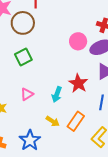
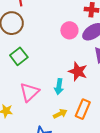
pink triangle: (27, 94) -> (29, 92), size x1.5
yellow arrow: (53, 121) -> (60, 114), turned -48

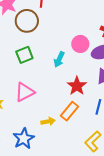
cyan arrow: (59, 87) -> (59, 59), moved
orange rectangle: (83, 109) -> (70, 111), moved

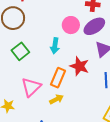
orange rectangle: (70, 111) -> (58, 78), moved
yellow arrow: (48, 121) -> (56, 99), moved

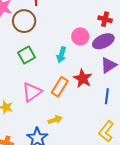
yellow arrow: (56, 99) -> (55, 120), moved

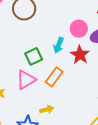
green square: (26, 55) -> (34, 56), moved
red star: (83, 78) -> (80, 55), moved

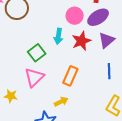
red star: (80, 55) -> (81, 41), turned 30
orange rectangle: (54, 77) -> (70, 76), moved

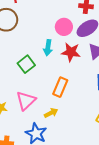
red star: (81, 41) -> (71, 52), turned 30
pink triangle: (34, 77) -> (26, 101), moved

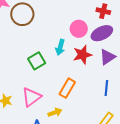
red star: (71, 52) -> (82, 55), turned -30

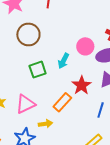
brown circle: (22, 14) -> (28, 34), moved
red star: (82, 55) -> (82, 85), moved, turned -30

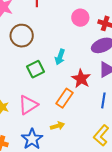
pink circle: (85, 46) -> (80, 18), moved
yellow arrow: (45, 124) -> (58, 126), moved

